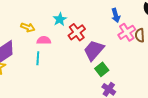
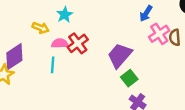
blue arrow: (116, 15) -> (146, 13), turned 48
cyan star: (60, 19) -> (65, 15), moved
red cross: (77, 32) -> (78, 43), moved

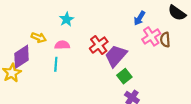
yellow arrow: (41, 28) -> (39, 38), moved
red cross: (78, 43) -> (99, 45), moved

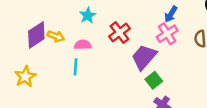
pink cross: (151, 36) -> (167, 34), moved
red cross: (99, 45) -> (119, 33), moved
purple diamond: (21, 57) -> (36, 35), moved

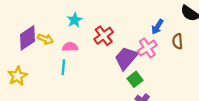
blue arrow: (171, 14) -> (157, 27), moved
pink cross: (167, 34) -> (147, 48), moved

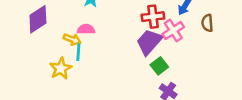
red cross: (104, 36) -> (153, 17), moved, turned 30
yellow arrow: (45, 39) -> (72, 39), moved
yellow star: (17, 76) -> (61, 68), moved

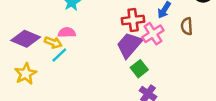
purple diamond: (38, 19) -> (26, 39), moved, turned 56
cyan line: (78, 52) -> (59, 55), turned 42
yellow star: (61, 68) -> (26, 74), moved

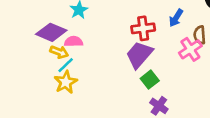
pink cross: (153, 34) -> (190, 49), moved
purple diamond: (26, 39) -> (51, 32), moved
yellow star: (26, 74) -> (66, 82), moved

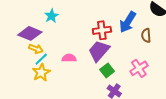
blue arrow: (176, 18) -> (128, 22), size x1.5
pink semicircle: (74, 42) -> (69, 58), moved
pink cross: (190, 49) -> (139, 68), moved

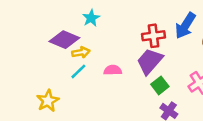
yellow arrow: (36, 49) -> (81, 52), moved, turned -32
yellow star: (41, 73) -> (48, 101), moved

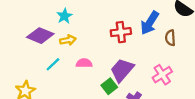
yellow arrow: (81, 52) -> (68, 40), moved
purple trapezoid: (150, 61) -> (122, 70), moved
green square: (160, 85) -> (109, 86), moved

